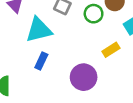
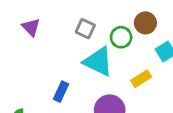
cyan triangle: (39, 30) -> (98, 62), moved, turned 40

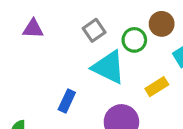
purple triangle: (31, 27) -> (33, 29), turned -42
gray square: (85, 29) -> (94, 30), turned 30

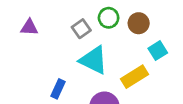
green circle: (134, 40) -> (109, 18), moved
yellow rectangle: (157, 87) -> (135, 77), size x1.4

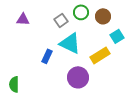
blue rectangle: (58, 89) -> (47, 56), moved

